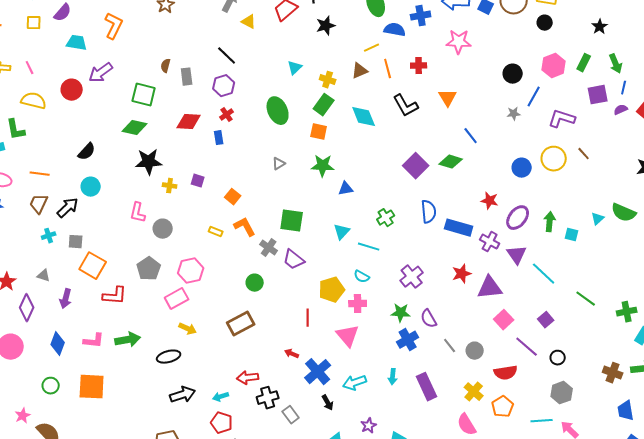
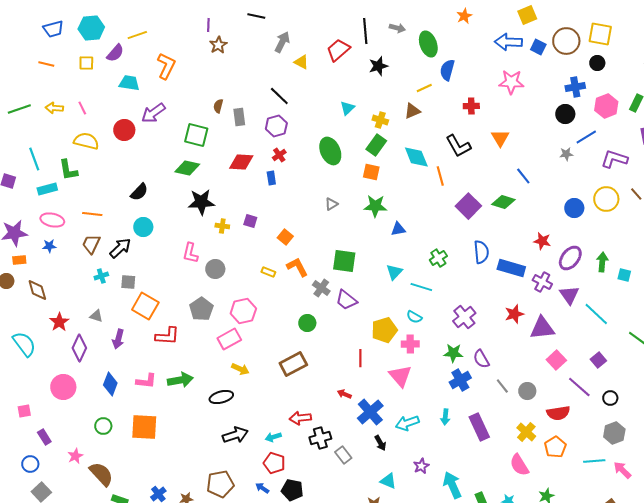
blue cross: (421, 16) -> (575, 87), moved
blue semicircle: (395, 30) -> (447, 70), turned -85
orange line: (388, 69) -> (440, 176), moved
blue line: (534, 97) -> (586, 137), turned 30

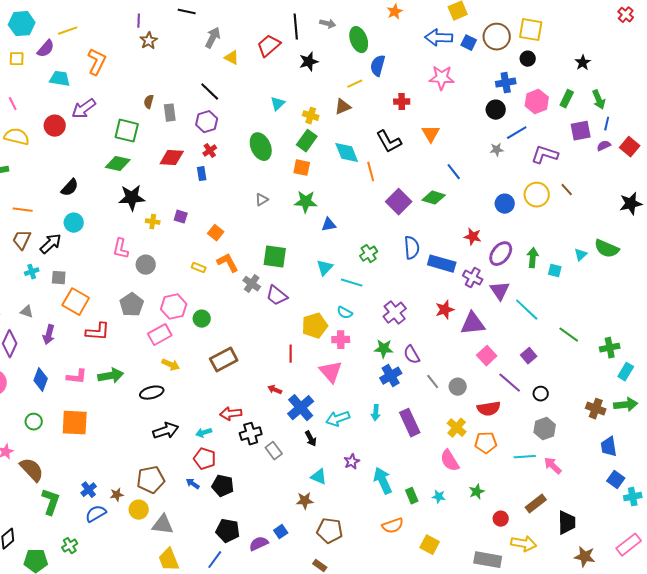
green circle: (307, 323) -> (202, 319), moved
orange pentagon: (555, 447) -> (486, 443), turned 30

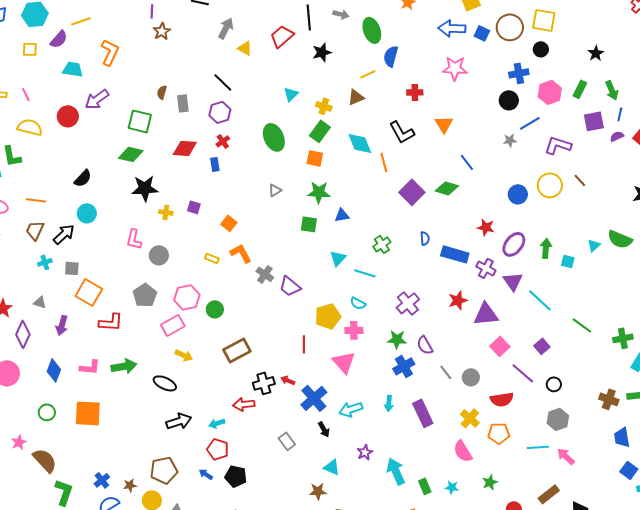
blue semicircle: (412, 248) -> (425, 238), size x0.6
green square: (275, 257) -> (309, 224), moved, size x0.7
black ellipse: (152, 393) -> (165, 383), turned 40
black cross: (251, 434) -> (264, 383), moved

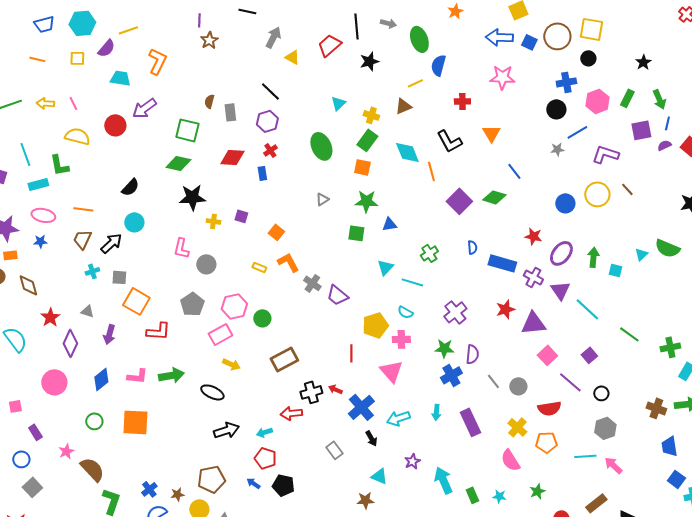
purple semicircle: (425, 345) -> (472, 354), turned -144
blue diamond: (54, 370) -> (101, 379), turned 30

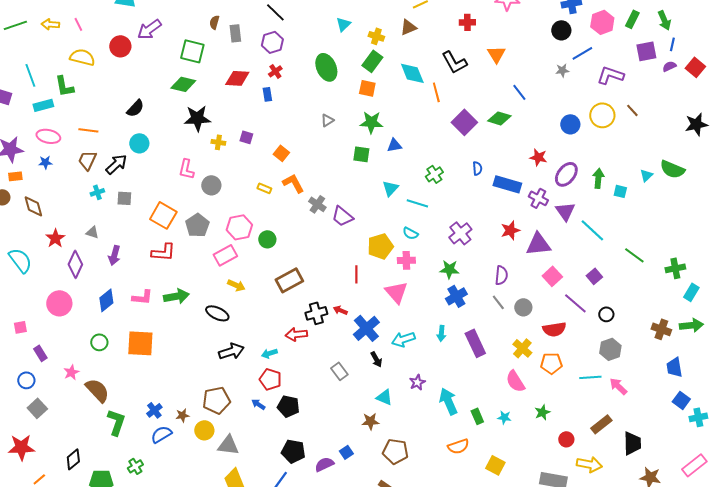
orange square: (136, 301) -> (163, 215), moved
purple semicircle: (472, 354) -> (501, 275), moved

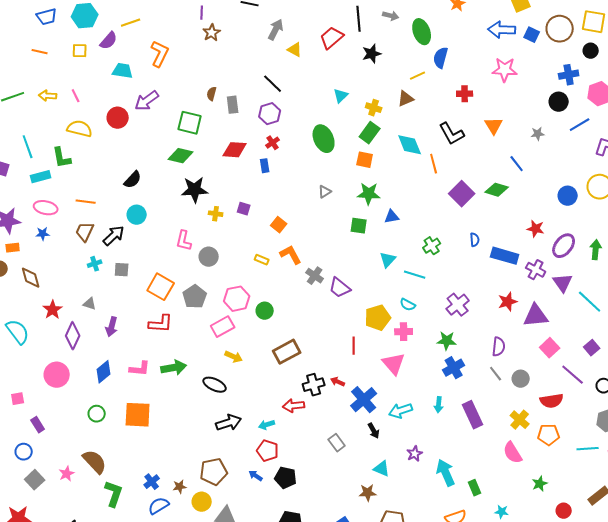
gray star: (562, 70) -> (538, 134), moved
pink star: (71, 372) -> (67, 474), moved
cyan star: (504, 417) -> (502, 512), moved

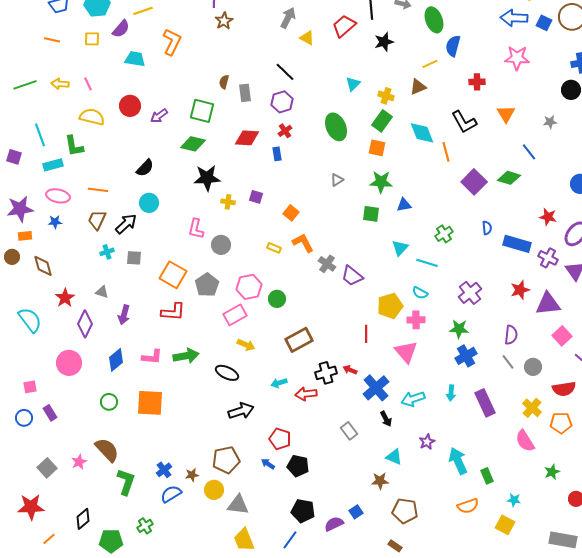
purple arrow: (147, 101) -> (159, 116), moved, size x0.7
cyan arrow: (267, 425) -> (279, 383), moved
blue circle: (24, 452) -> (24, 418), moved

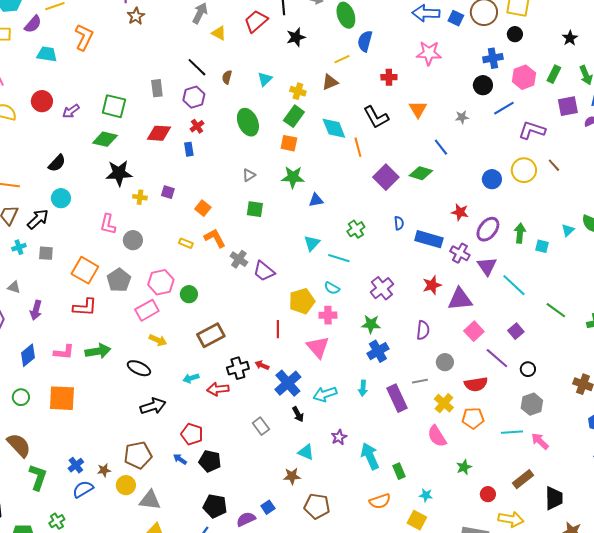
brown semicircle: (224, 82) -> (227, 77), moved
green square: (371, 214) -> (255, 209), moved
gray line: (508, 362) -> (420, 381), moved, turned -63

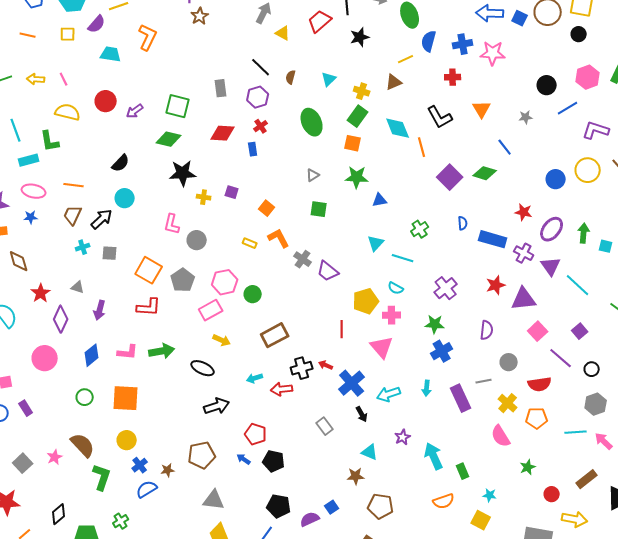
blue cross: (493, 58) -> (463, 44), moved
yellow circle: (126, 485) -> (127, 440), moved

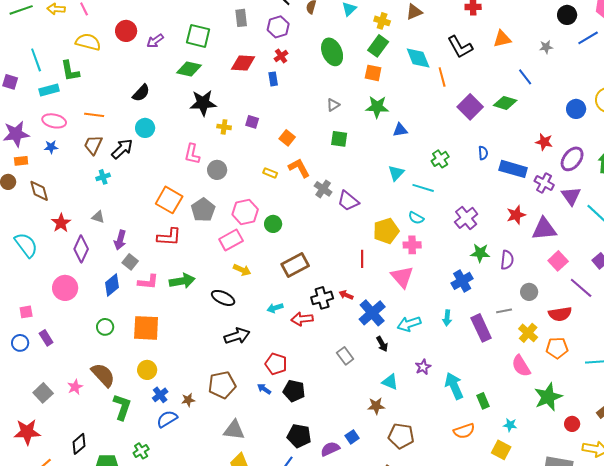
orange triangle: (482, 109) -> (502, 39), turned 48
gray square: (110, 253) -> (130, 262), moved, turned 35
green star: (435, 324) -> (480, 253), moved
green star: (528, 467) -> (548, 397), size x1.8

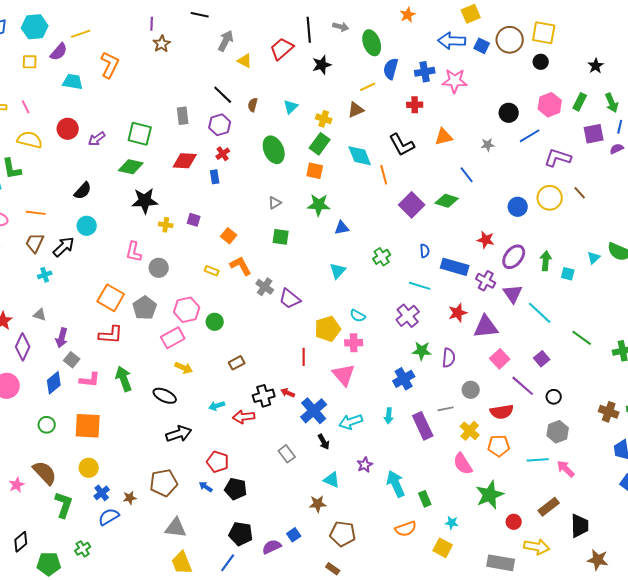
cyan line: (423, 188) -> (420, 286), moved
brown rectangle: (295, 265) -> (237, 363), size x0.6
green arrow: (182, 281) -> (124, 379), turned -100

